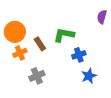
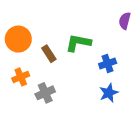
orange cross: (20, 53) -> (21, 77), moved
blue cross: (79, 55) -> (108, 64), moved

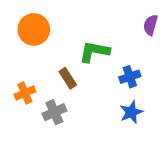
orange circle: (18, 39) -> (34, 29), moved
brown rectangle: (49, 54) -> (68, 78), moved

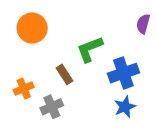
green L-shape: (94, 52) -> (90, 49), turned -32
blue cross: (130, 77) -> (123, 73), size x1.5

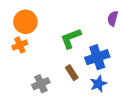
brown rectangle: (64, 74) -> (72, 73), moved
orange cross: (24, 88) -> (20, 45), moved

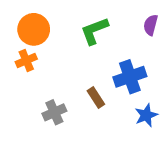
green L-shape: (71, 38) -> (94, 31), moved
blue star: (98, 84) -> (146, 115), moved

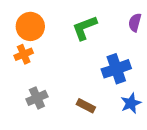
brown rectangle: (96, 97) -> (86, 106), moved, turned -30
gray cross: (54, 112) -> (37, 98), moved

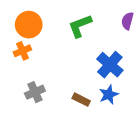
blue cross: (116, 69) -> (110, 65), turned -30
blue star: (131, 103) -> (109, 95), moved

